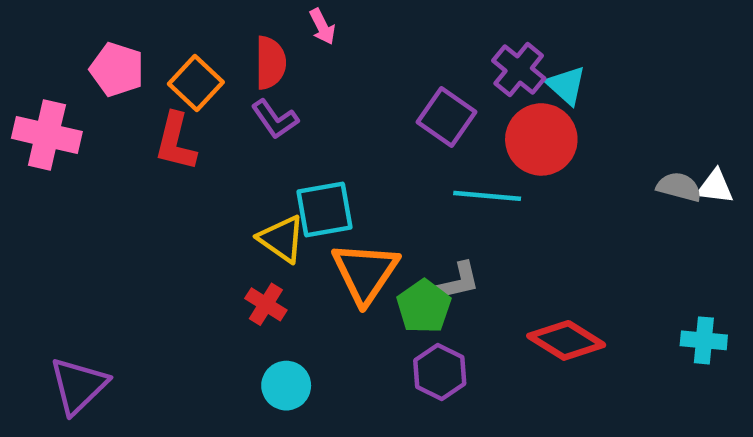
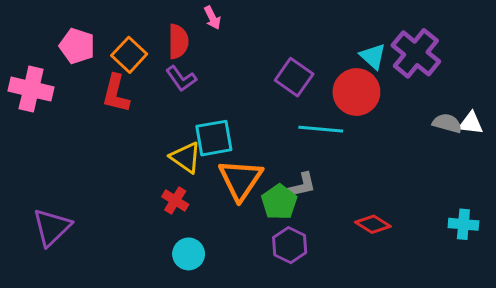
purple cross: (519, 69) -> (416, 53), moved, size x1.4
red diamond: (566, 340) -> (373, 224), size x0.7
purple triangle: (78, 386) -> (52, 227), moved

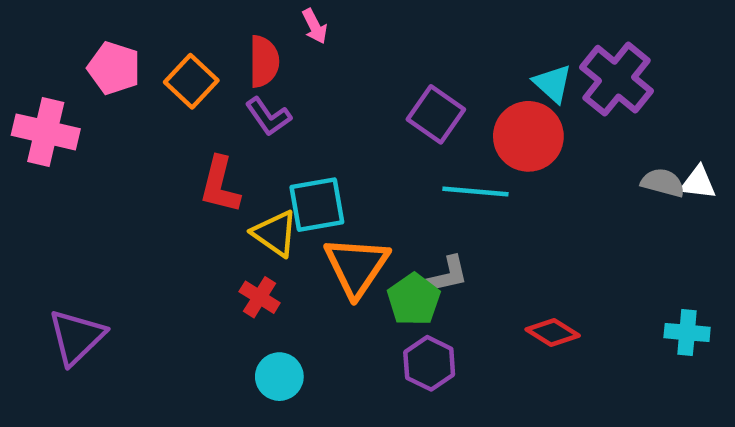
red L-shape: (116, 93) -> (220, 185), moved

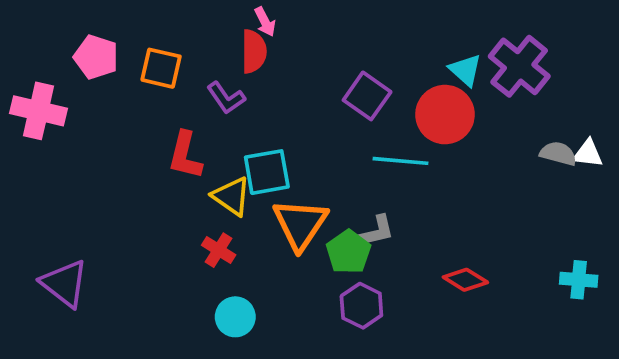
red semicircle: (264, 61) -> (254, 51), moved
orange square: (191, 81) -> (161, 68), turned -30
purple triangle: (77, 337) -> (65, 283), turned -38

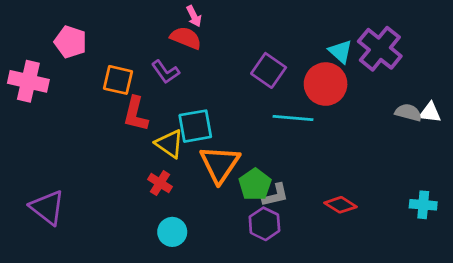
red semicircle: (254, 51) -> (186, 38), turned -68
orange square: (161, 68) -> (118, 80), moved
gray L-shape: (376, 231) -> (275, 195), moved

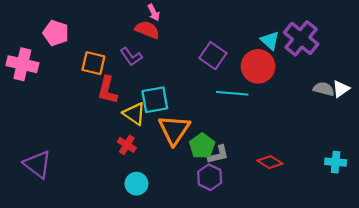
white triangle: (430, 113) -> (341, 89), turned -42

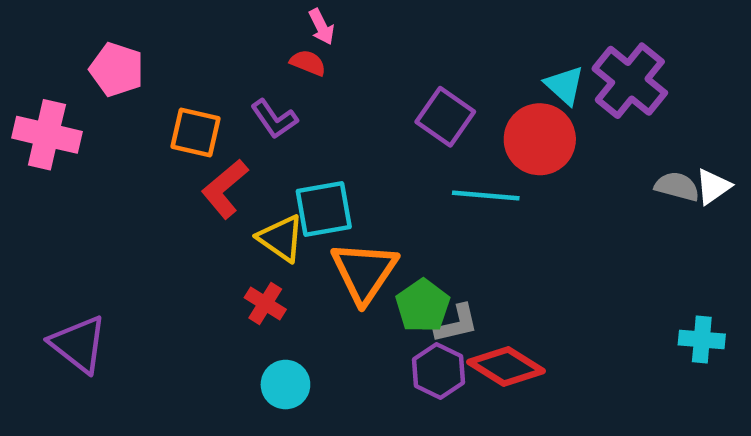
red semicircle: (147, 30) -> (308, 63), size x0.7
red L-shape: (107, 90) -> (225, 189), turned 36
red diamond: (270, 162) -> (506, 367), moved, size x1.4

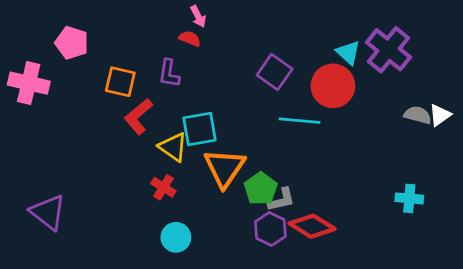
purple L-shape: (274, 119) -> (169, 73), turned 44
cyan cross: (702, 340) -> (409, 198), moved

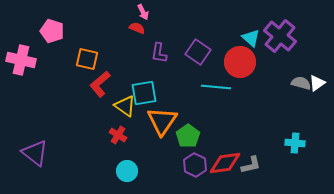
purple L-shape: (169, 73) -> (159, 53), moved
gray L-shape: (282, 200) -> (251, 165), moved
red diamond: (312, 226) -> (225, 163), turned -40

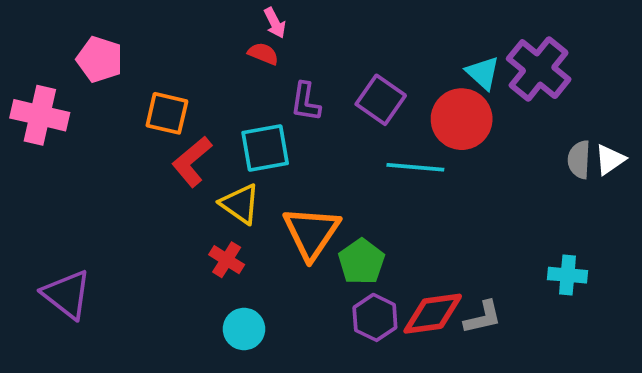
gray semicircle: (301, 83) -> (579, 160), turned -102
cyan square: (144, 93) -> (265, 148), moved

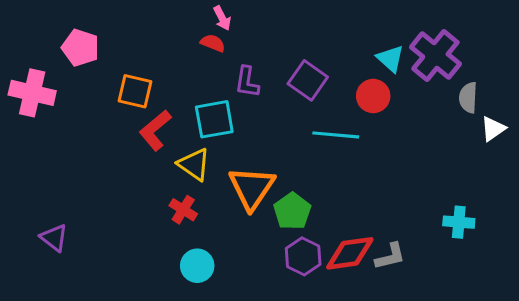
red circle: (462, 119) -> (373, 96), size x0.7
gray semicircle: (579, 160) -> (468, 98), moved
purple triangle: (67, 294) -> (54, 238), size x0.7

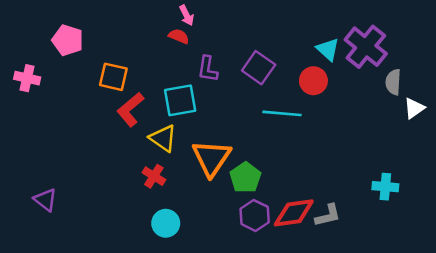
pink cross: (32, 93) -> (27, 78), size x0.7

